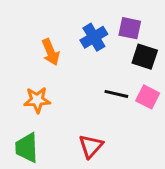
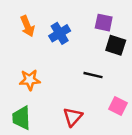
blue cross: (94, 37) -> (60, 33), moved
orange arrow: (51, 52) -> (27, 26), moved
pink square: (148, 97) -> (118, 106), moved

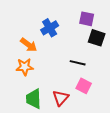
orange arrow: (27, 26) -> (29, 45), moved, turned -30
pink square: (118, 106) -> (84, 86), moved
green trapezoid: (21, 118) -> (34, 99), moved

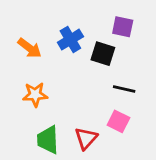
black square: (97, 38) -> (103, 54), moved
orange arrow: (29, 45) -> (30, 48), moved
black line: (78, 63) -> (124, 89), moved

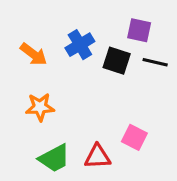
black line: (124, 89) -> (155, 62), moved
red triangle: (86, 138) -> (98, 157), turned 45
green trapezoid: (48, 140) -> (54, 158), turned -116

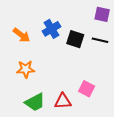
purple square: (139, 30) -> (102, 14), moved

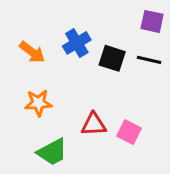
red triangle: (63, 101) -> (94, 124), moved

